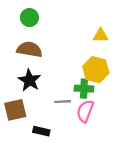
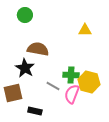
brown semicircle: (29, 50) -> (38, 49), moved
yellow hexagon: (96, 70) -> (89, 82), moved
gray line: (63, 102) -> (53, 86), turned 32

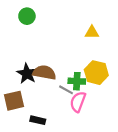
brown semicircle: (38, 49) -> (44, 73), moved
yellow hexagon: (89, 82) -> (96, 73), moved
gray line: (53, 86) -> (66, 90), moved

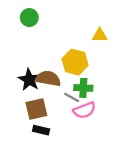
yellow hexagon: (96, 73) -> (75, 62), moved
brown square: (14, 101) -> (36, 109), moved
pink semicircle: (78, 102) -> (84, 110), turned -132

